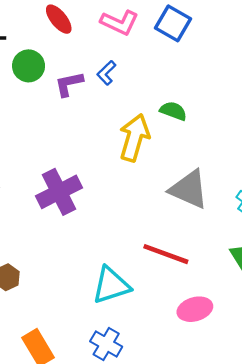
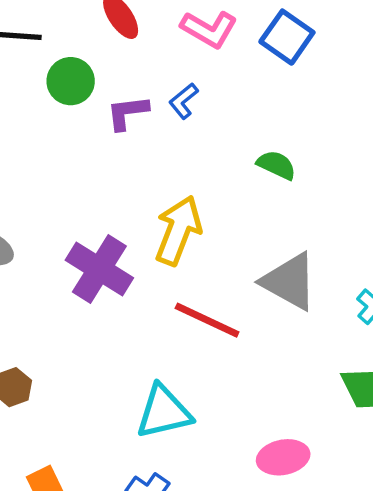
yellow arrow: (134, 138) -> (178, 230), moved
purple cross: (59, 192) -> (99, 269), turned -36
red line: (166, 254) -> (207, 320), moved

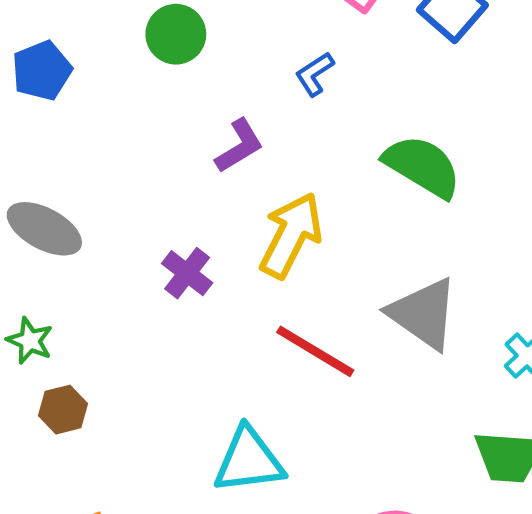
purple L-shape: (127, 113) -> (239, 146), moved, turned 150
green semicircle: (276, 165) -> (422, 166), size x1.6
purple cross: (99, 269) -> (187, 273), size x0.6

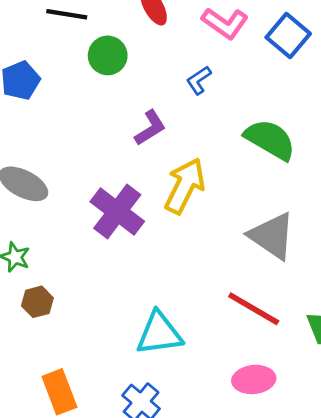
purple cross: (187, 273) -> (117, 211), size x1.6
red line: (315, 351) -> (254, 309), moved

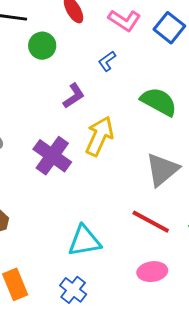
gray triangle: (272, 236) -> (162, 170), turned 48

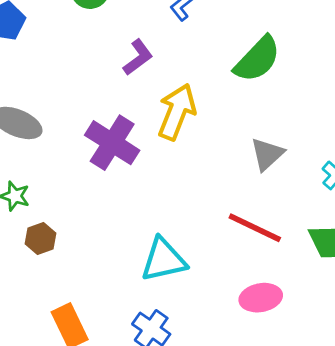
green semicircle: (159, 102) -> (257, 59), turned 108
gray triangle: (162, 170) -> (267, 154), size x0.7

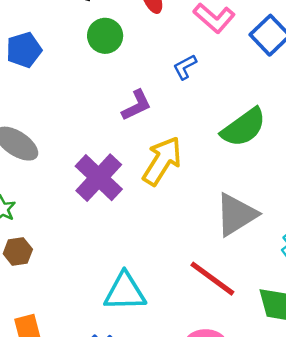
gray triangle: (267, 154) -> (236, 215), size x1.4

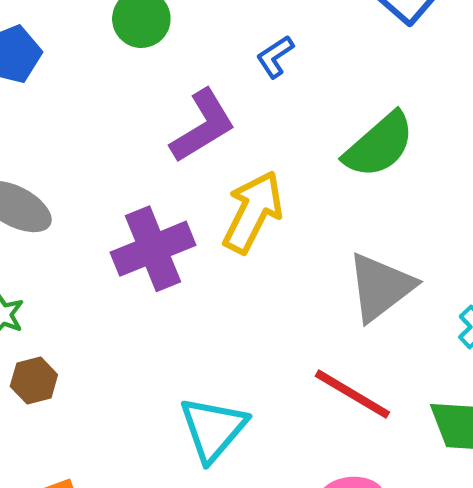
purple L-shape: (136, 105) -> (203, 126), size x1.4
purple cross: (99, 178) -> (153, 249), turned 30
cyan triangle: (125, 292) -> (213, 429), turned -42

